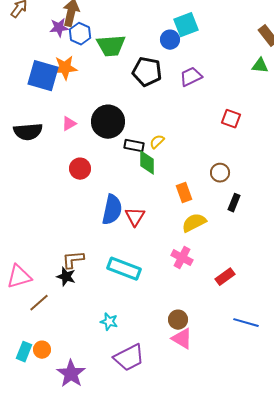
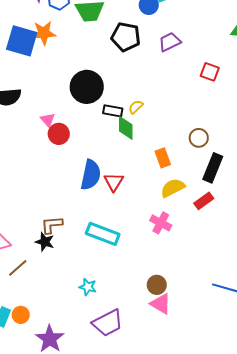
red square: (231, 119) -> (210, 72), moved
pink triangle: (69, 124) -> (48, 120), moved, turned -42
black rectangle: (234, 203) -> (213, 168), size x1.6
red rectangle: (225, 277) -> (204, 201), moved

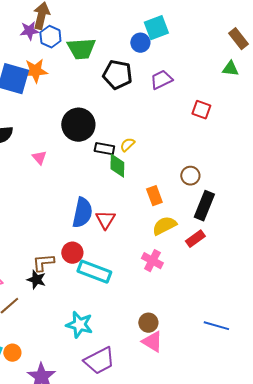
red circle: (59, 134) -> (72, 253), moved
cyan star: (88, 287) -> (79, 325), size x1.5

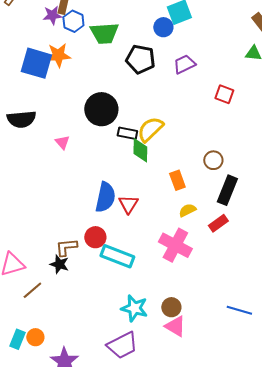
yellow semicircle: (127, 145) -> (150, 129), size x1.8
yellow semicircle: (164, 226) -> (187, 210), size x0.7
pink cross: (152, 261) -> (175, 245), size x1.5
cyan star: (79, 325) -> (134, 308), moved

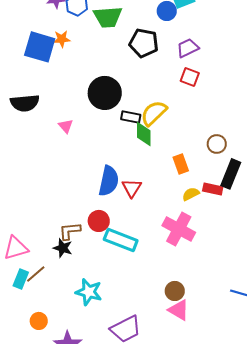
orange star: (58, 55) -> (62, 39), size x0.7
red square: (224, 94) -> (190, 77), moved
red rectangle: (218, 223) -> (213, 189), moved, turned 48
cyan star: (134, 308) -> (89, 292), moved
cyan rectangle: (17, 339) -> (21, 279), moved

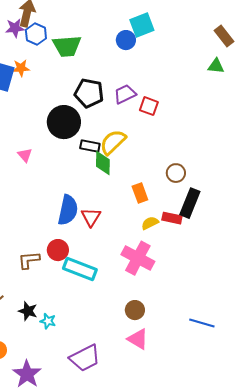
black pentagon: (144, 43) -> (89, 93), moved
purple trapezoid: (188, 48) -> (125, 94), moved
black star: (63, 248) -> (28, 311), moved
brown circle: (175, 291) -> (135, 310), moved
cyan star: (89, 292) -> (48, 321), size x0.6

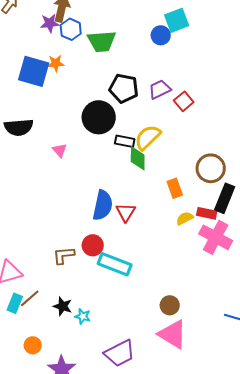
red square: (149, 106) -> (184, 101), turned 30
brown circle: (176, 173) -> (211, 168), size x1.5
pink cross: (138, 258) -> (216, 237), moved
pink triangle: (138, 339) -> (173, 334), size x1.4

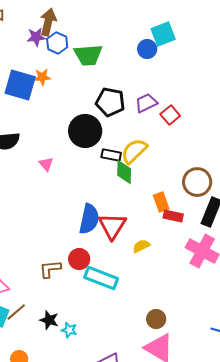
red triangle: (126, 212) -> (112, 226), size x1.4
red rectangle: (207, 213) -> (173, 216), moved
yellow semicircle: (185, 218) -> (141, 246), moved

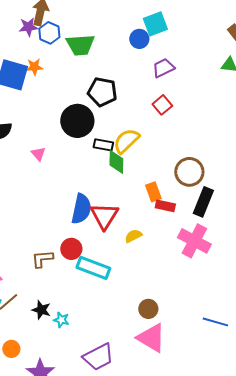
purple trapezoid: (146, 103) -> (163, 68), moved

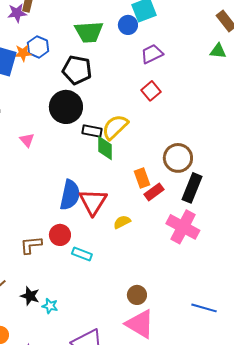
blue hexagon: (49, 33) -> (38, 47), moved
green trapezoid: (80, 45) -> (89, 32), moved
black pentagon: (102, 92) -> (77, 70), moved
red rectangle: (165, 206) -> (154, 192), turned -48
cyan rectangle: (93, 268) -> (82, 254), size x0.6

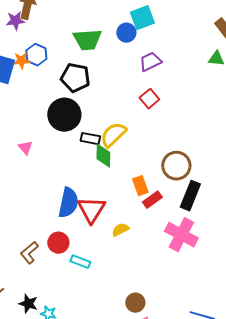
brown L-shape: (31, 245) -> (29, 253), turned -35

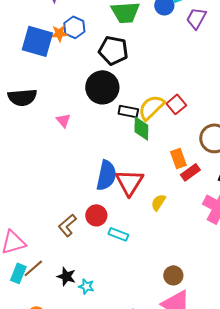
purple trapezoid: (150, 62) -> (196, 18), moved, turned -35
red square: (149, 99) -> (176, 104), moved
yellow semicircle: (120, 230) -> (158, 202), turned -30

